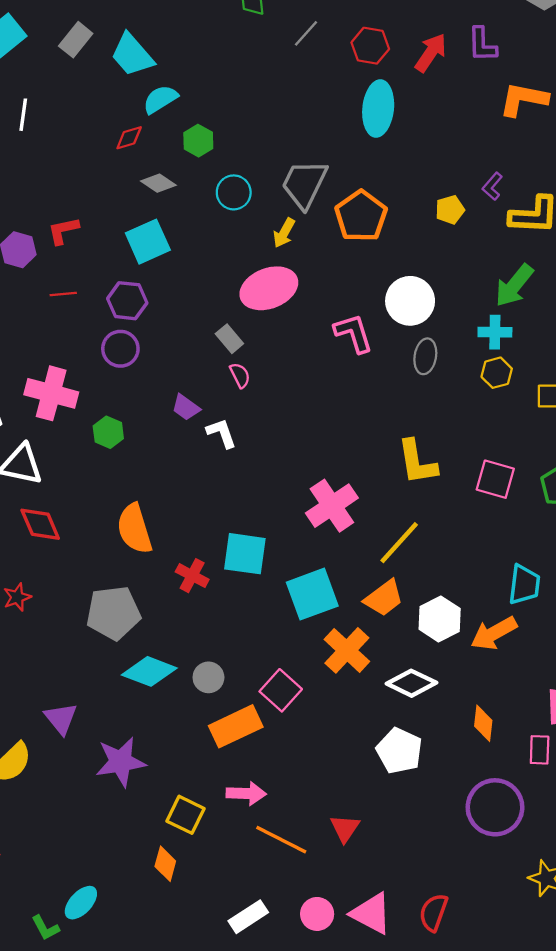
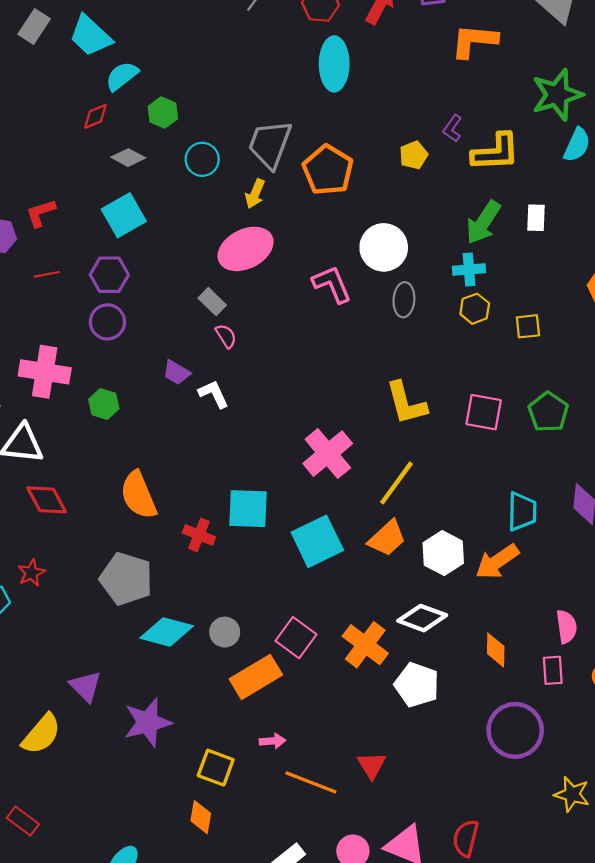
gray pentagon: (113, 613) -> (126, 579), turned 30
orange cross: (347, 650) -> (365, 645), moved
pink arrow: (246, 793) -> (273, 741), size x0.7

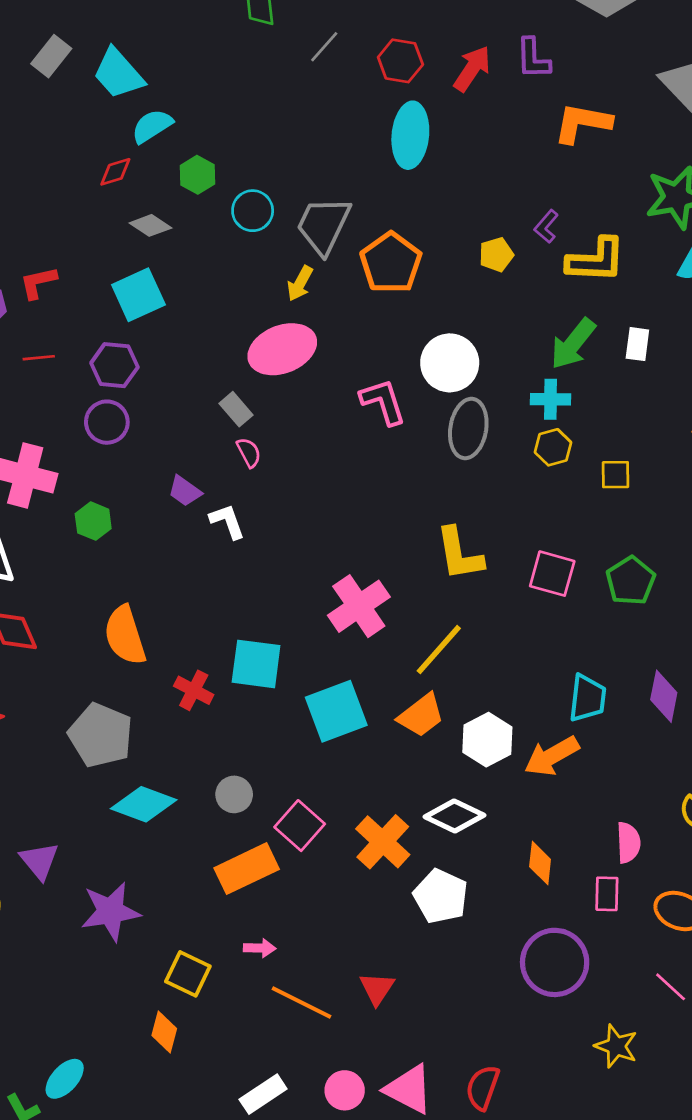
cyan circle: (202, 159) -> (253, 211), moved
gray ellipse: (404, 300) -> (468, 429), size x1.4
gray circle: (225, 632) -> (234, 794), moved

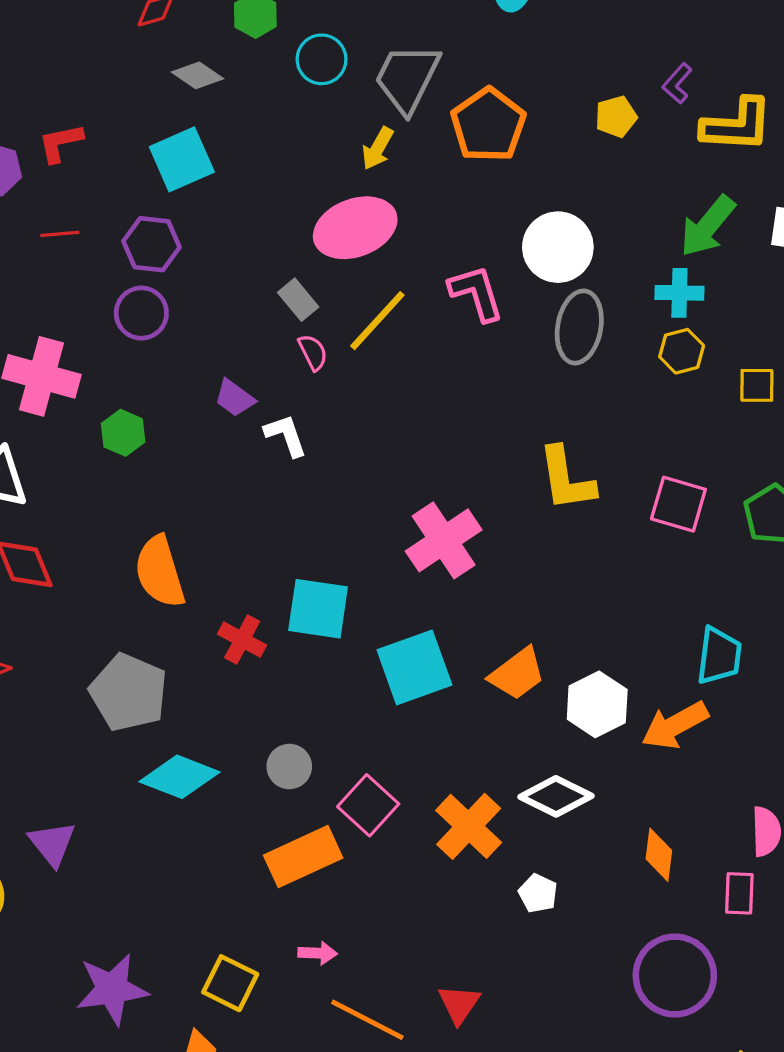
yellow line: (439, 650) -> (377, 321), moved
white pentagon: (441, 896) -> (538, 893), size x0.6
purple star: (110, 912) -> (112, 989), moved

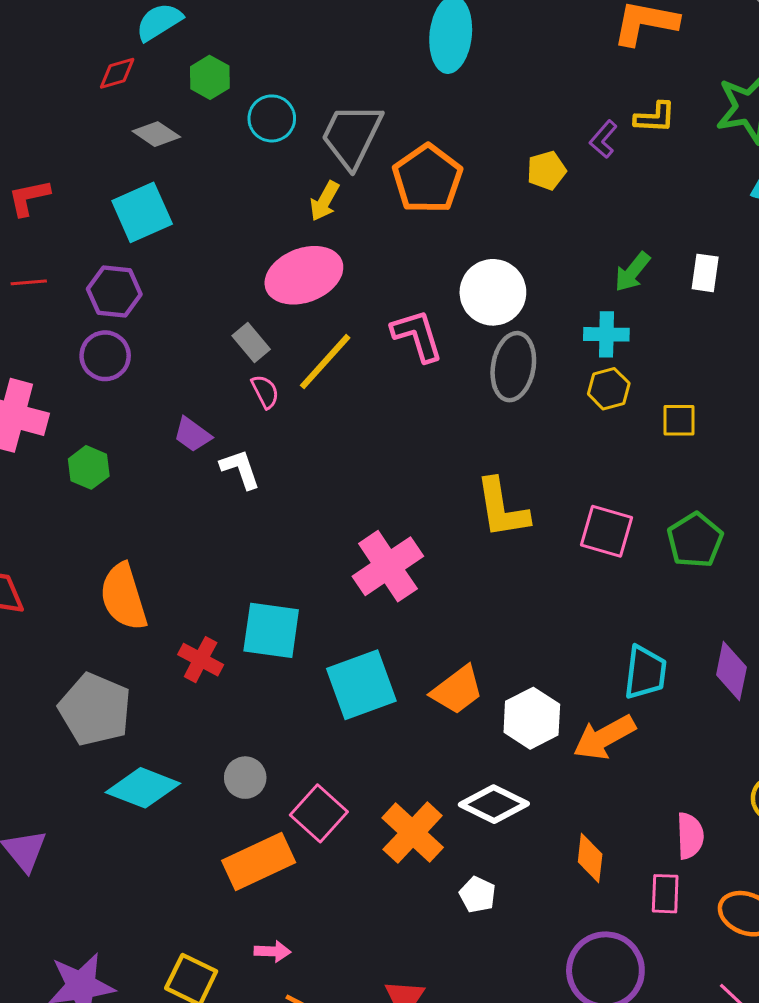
yellow L-shape: (737, 125) -> (655, 117), moved, size x0.6
green arrow: (708, 226) -> (632, 272), size x0.7

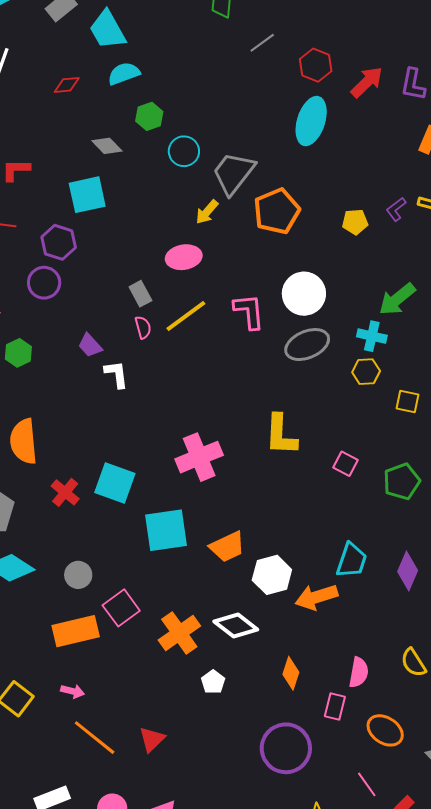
red diamond: (117, 73) -> (67, 85), moved
green arrow: (632, 272) -> (397, 299), size x1.4
pink ellipse: (304, 275) -> (184, 257), size x0.7
gray ellipse: (513, 367) -> (307, 345), turned 45
pink square: (607, 531) -> (346, 464), size x0.7

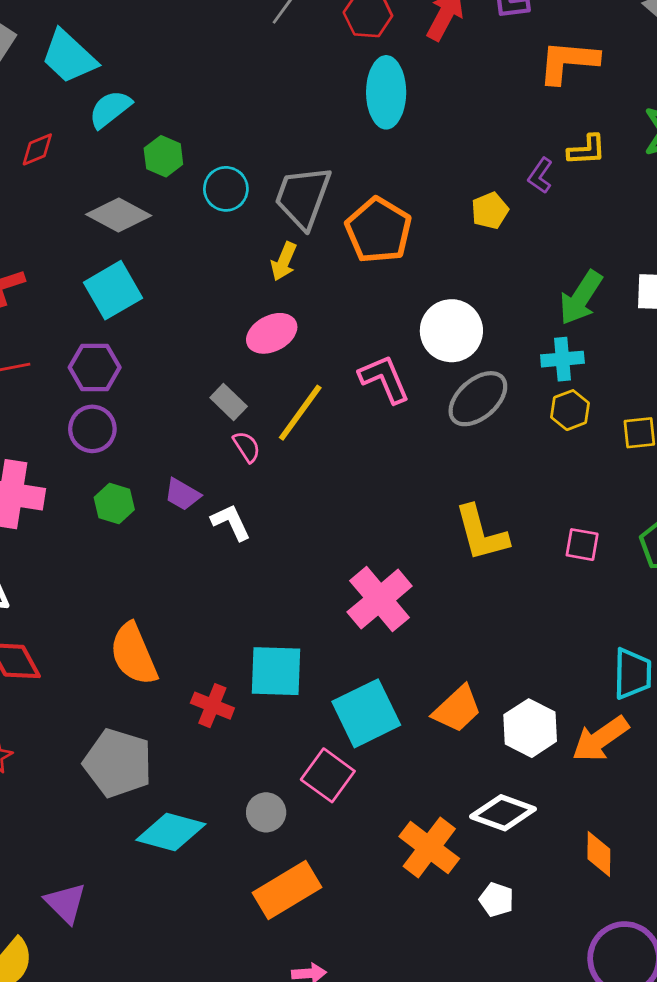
gray diamond: (107, 146) -> (119, 215), size x1.4
green hexagon: (18, 353) -> (114, 504), moved
pink square: (121, 608) -> (328, 775), moved

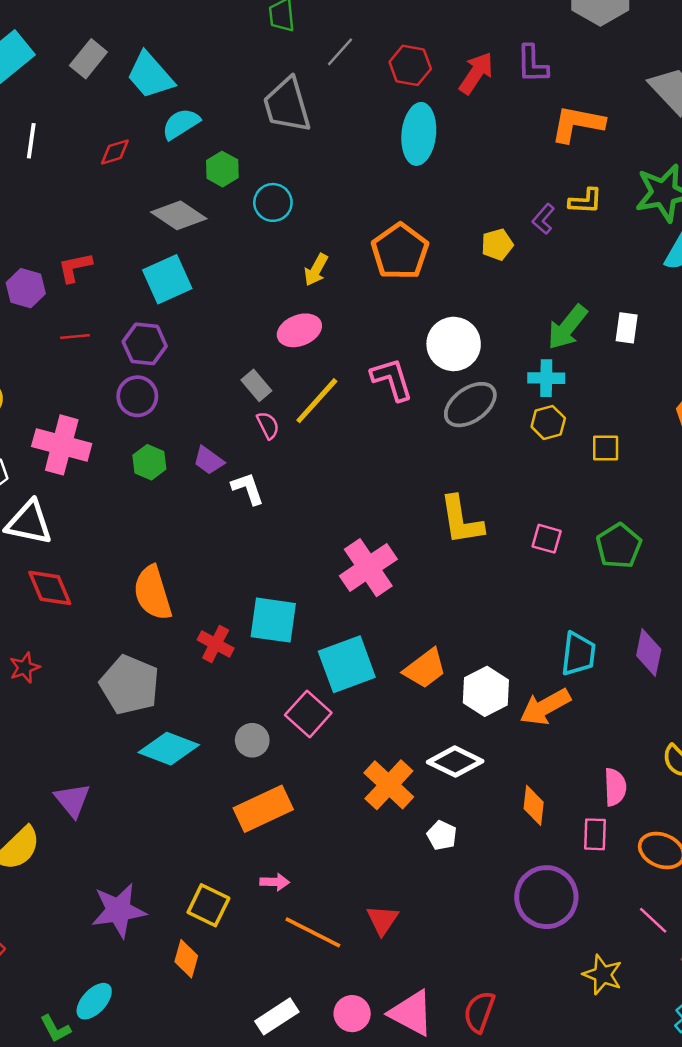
gray trapezoid: (303, 197) -> (287, 105), moved, turned -42

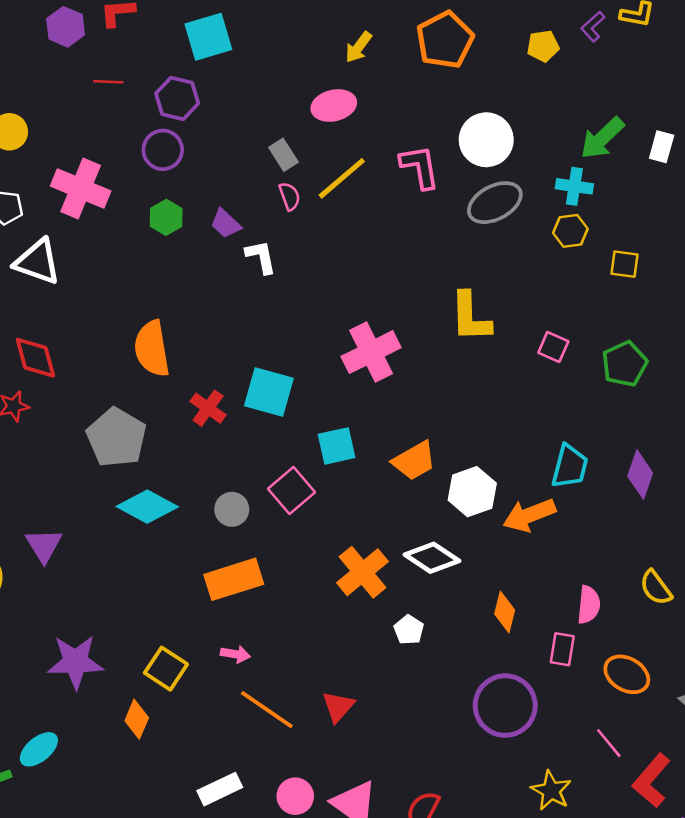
red diamond: (50, 588) -> (35, 358), moved
cyan square: (347, 664) -> (337, 446), size x0.7

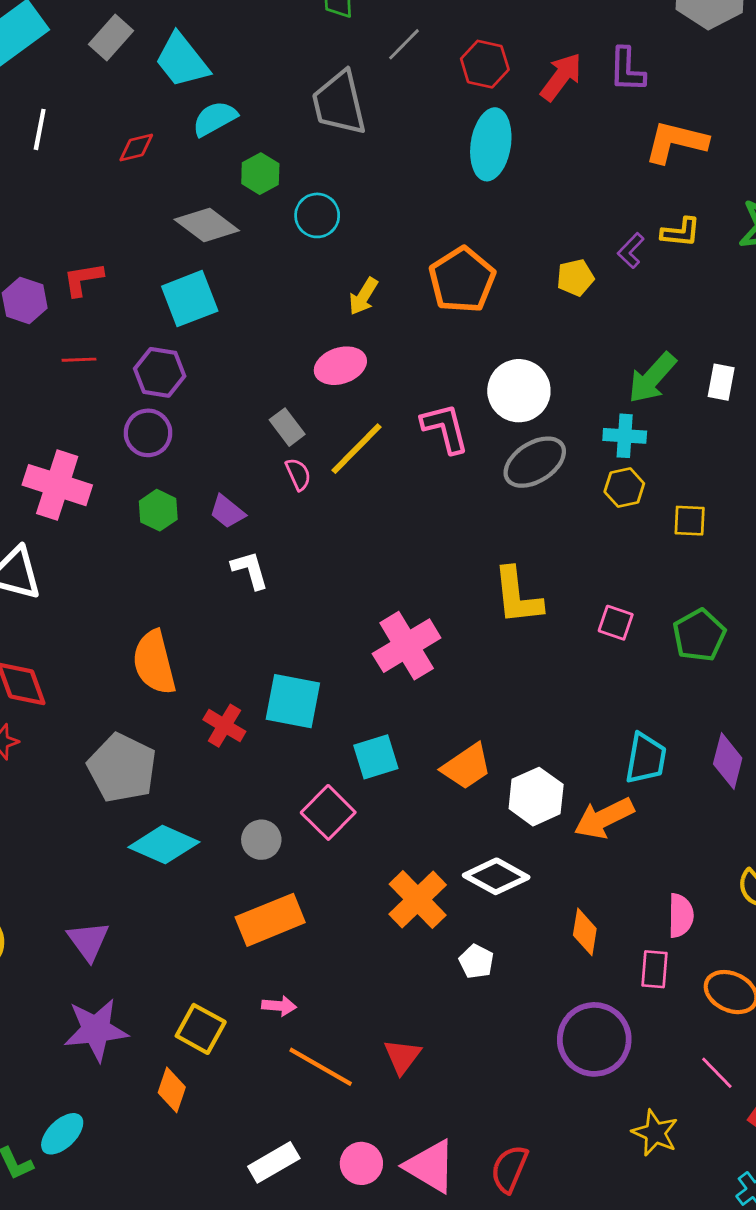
white L-shape: (261, 257) -> (250, 570), moved
purple triangle: (44, 545) -> (88, 941), moved

